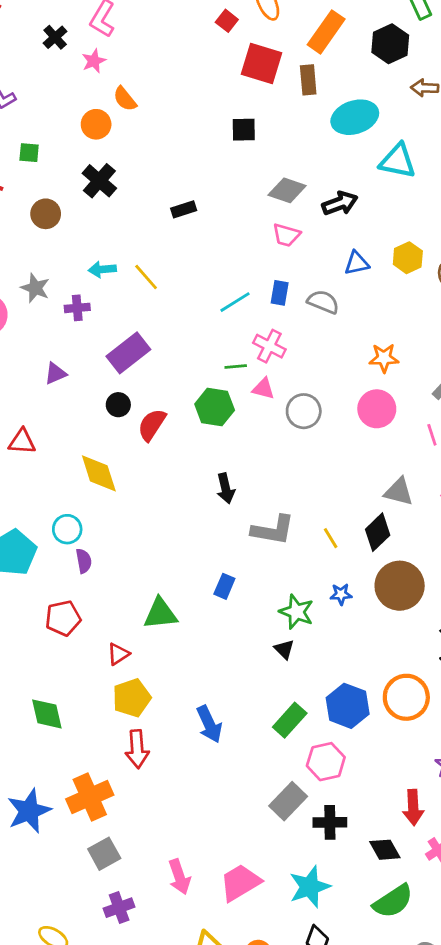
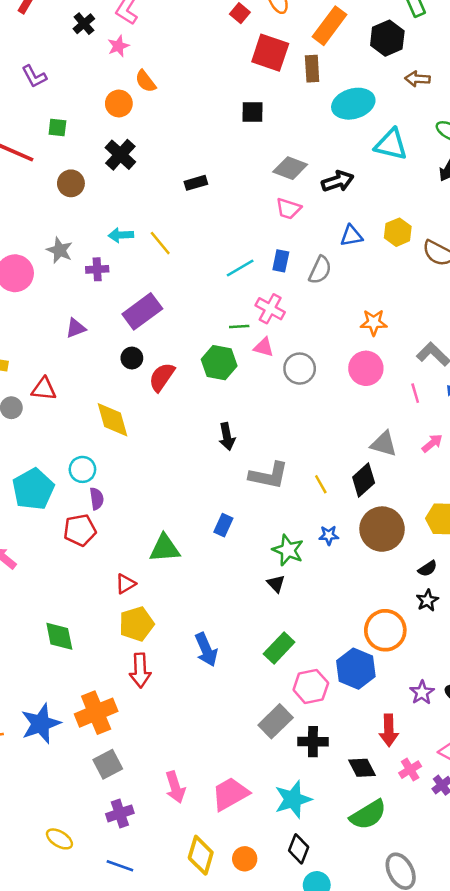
gray semicircle: (323, 302) -> (320, 270), turned 92
red pentagon: (63, 618) -> (80, 530), moved
blue hexagon: (348, 706) -> (356, 669), moved

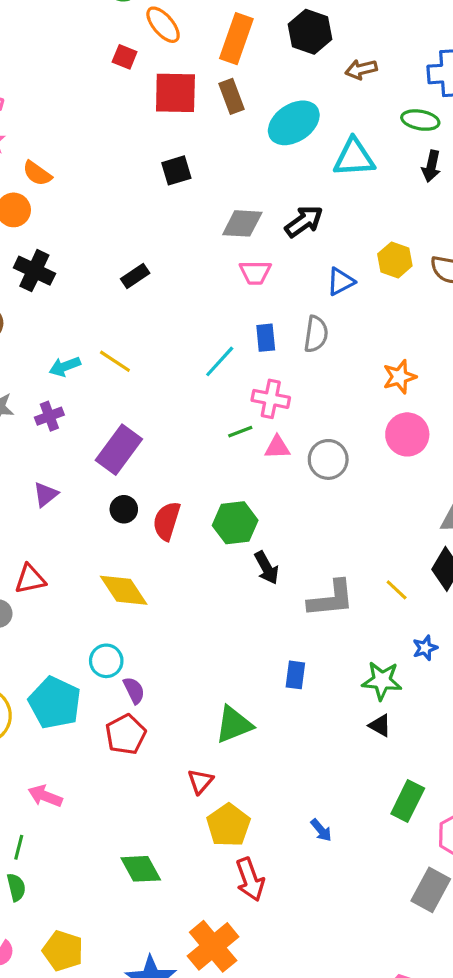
green hexagon: (219, 363) -> (235, 523), moved
blue arrow: (206, 650) -> (321, 830), size x0.6

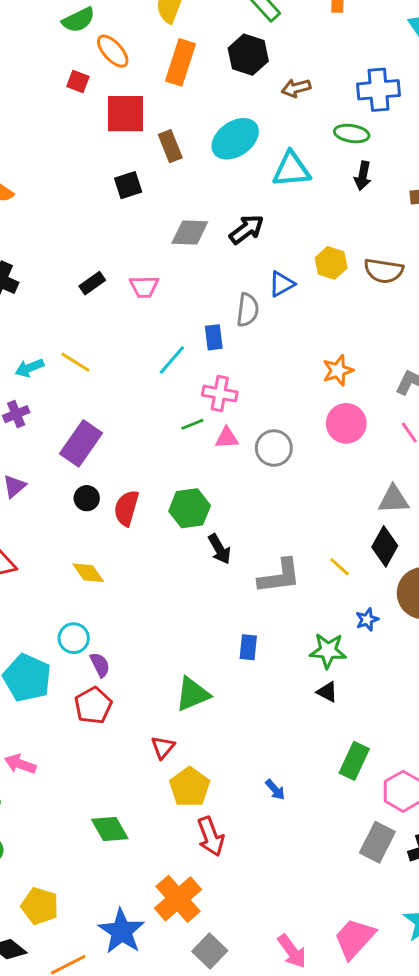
brown rectangle: (231, 96) -> (170, 146), moved
pink trapezoid: (255, 272) -> (144, 287), moved
gray semicircle: (316, 334) -> (248, 310), moved
yellow diamond: (124, 590) -> (88, 573), size x0.7

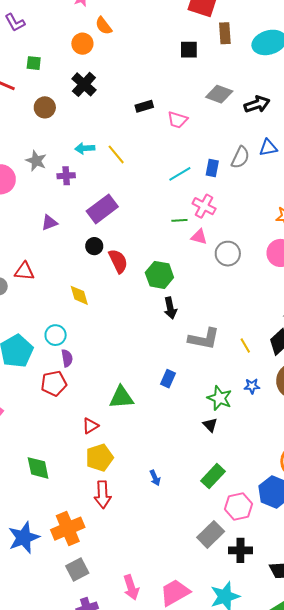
red semicircle: (126, 508) -> (118, 261), turned 120

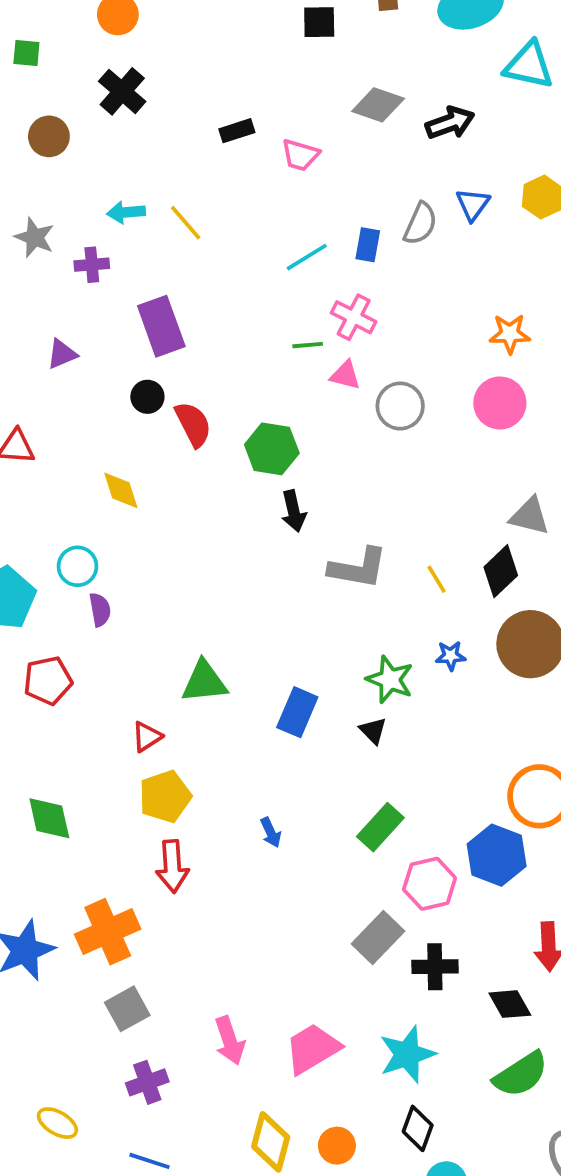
blue triangle: (268, 148) -> (473, 204), turned -42
purple rectangle: (102, 209) -> (161, 326), turned -72
blue rectangle: (168, 379) -> (297, 712), moved, size x1.4
red pentagon: (54, 383) -> (48, 681), moved

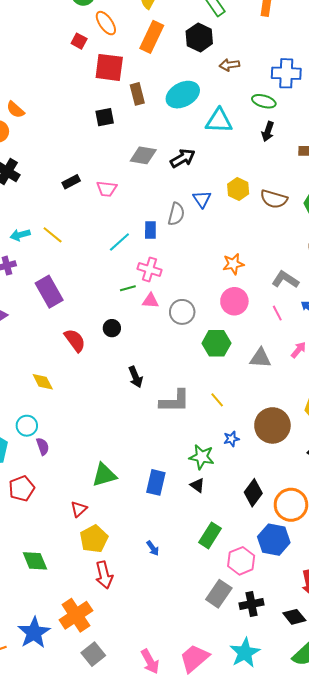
black circle: (147, 397) -> (112, 328), moved
green hexagon: (272, 449) -> (216, 343), moved
black diamond: (501, 571) -> (253, 493), moved

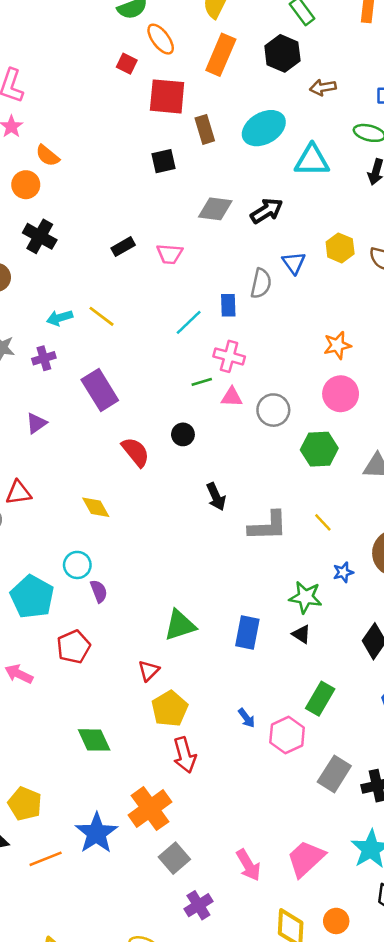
pink hexagon: (241, 561) -> (287, 735), moved

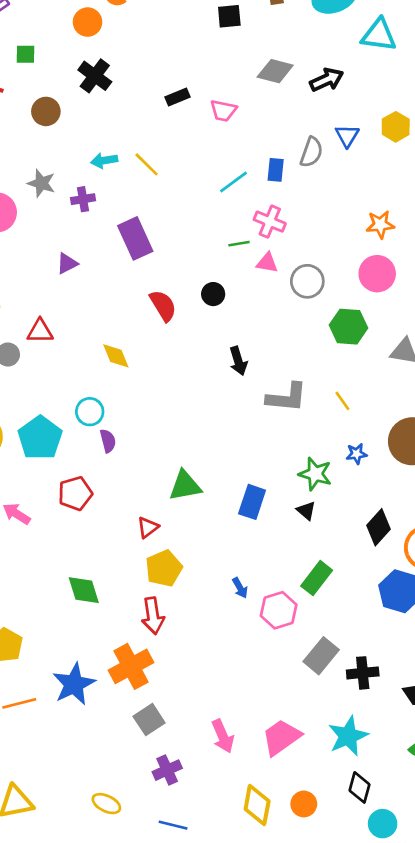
red arrow: (185, 755) -> (153, 616), moved

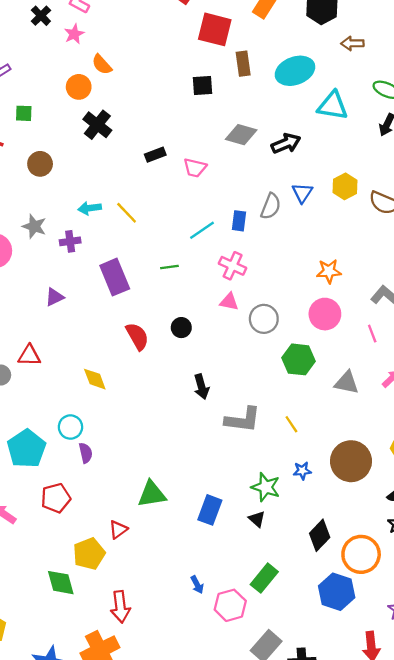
black cross: (95, 76) -> (97, 125), moved
green line: (239, 244) -> (169, 267), moved
yellow pentagon: (164, 568) -> (89, 554), moved

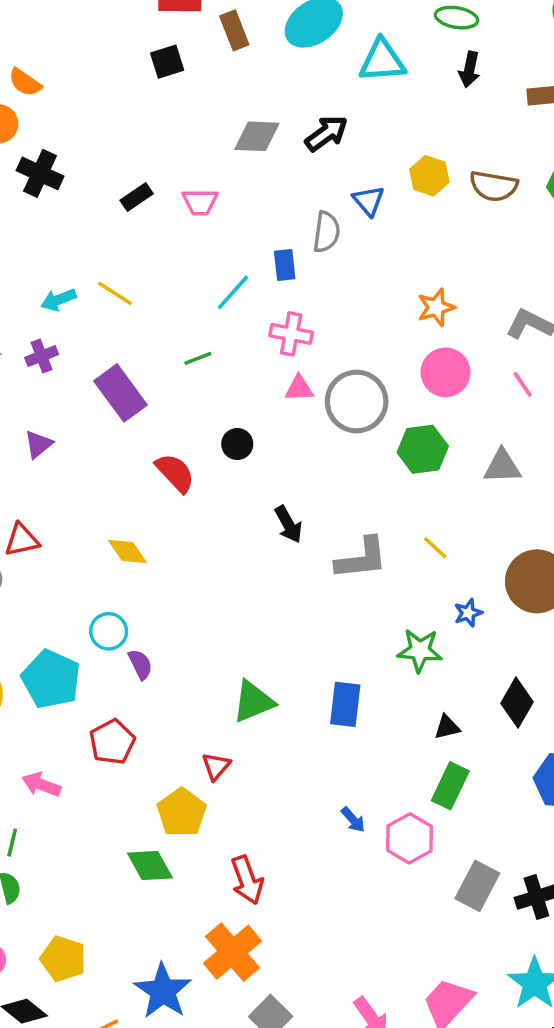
black square: (203, 86) -> (167, 62), moved
gray circle: (264, 319) -> (357, 401), size x1.4
black triangle: (257, 519) -> (447, 727), moved, turned -42

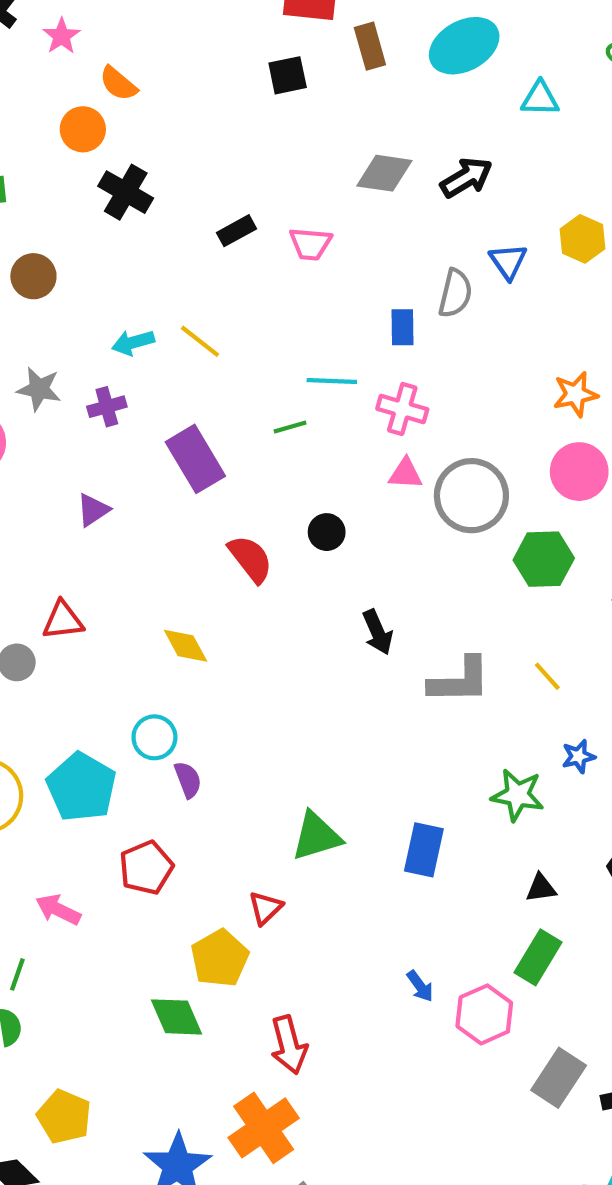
cyan triangle: (382, 61) -> (540, 99), size x0.7
cyan line: (233, 292) -> (332, 381), moved, turned 45

